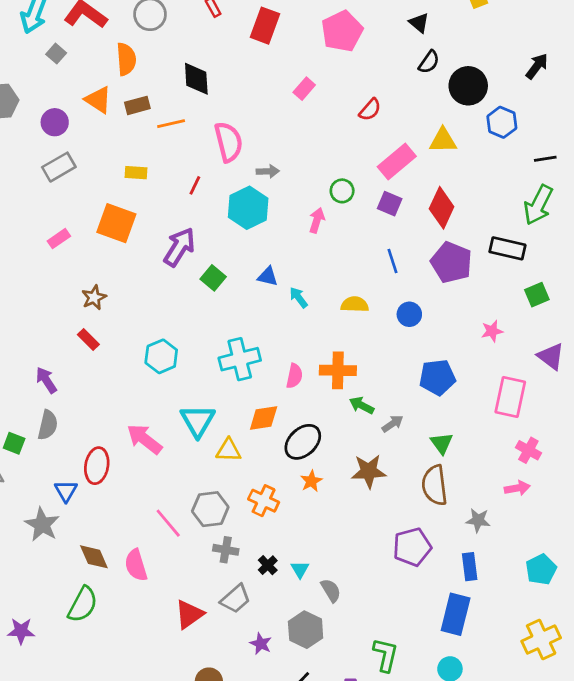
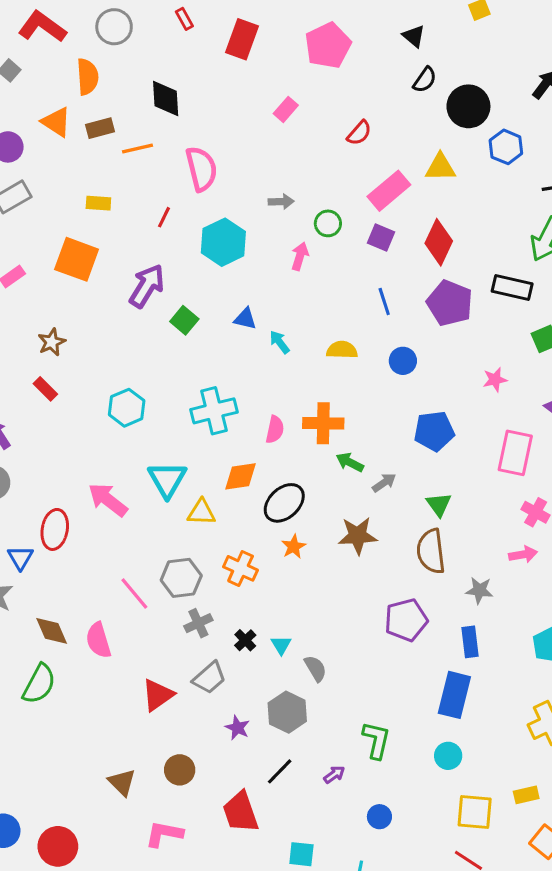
gray arrow: (268, 171) -> (281, 202), moved
gray cross: (226, 550) -> (198, 623), turned -35

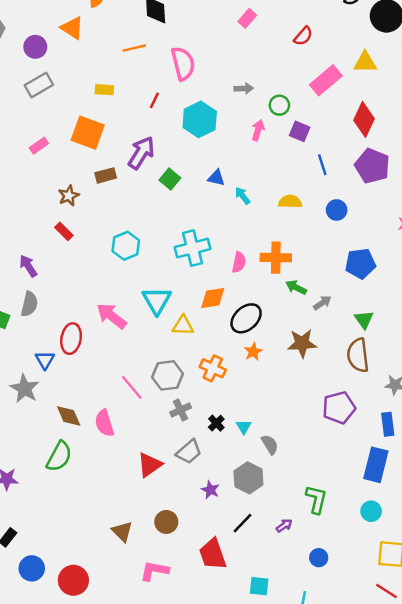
brown rectangle: (100, 128) -> (106, 175), moved
purple square: (381, 237) -> (300, 131), moved

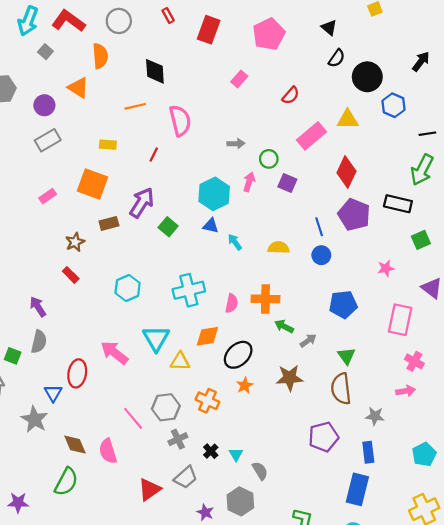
cyan hexagon: (200, 119) -> (214, 194), moved
blue line: (322, 165) -> (319, 227), moved

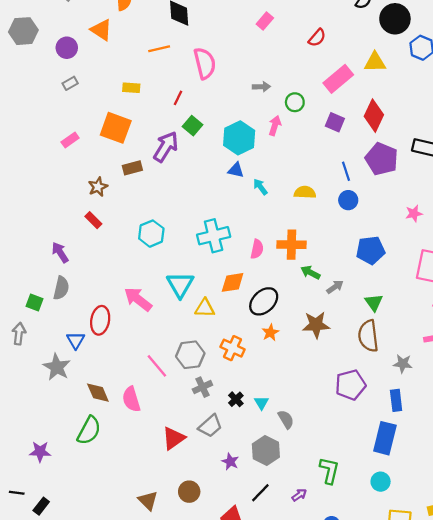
gray rectangle: (48, 140) -> (70, 83), size x0.6
purple square: (287, 183) -> (335, 122), moved
green square: (168, 227) -> (192, 126), moved

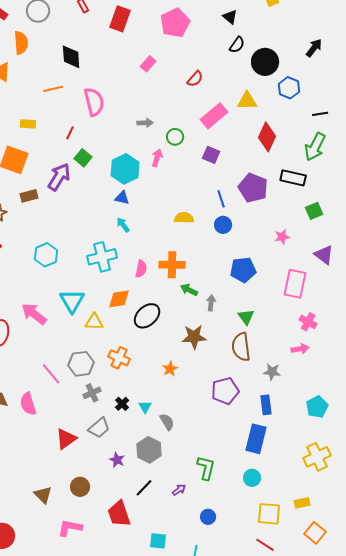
red diamond: (374, 116) -> (267, 137), moved
cyan arrow: (260, 187) -> (123, 225), moved
gray arrow: (335, 287) -> (211, 303), turned -49
orange star: (270, 333) -> (170, 369), moved

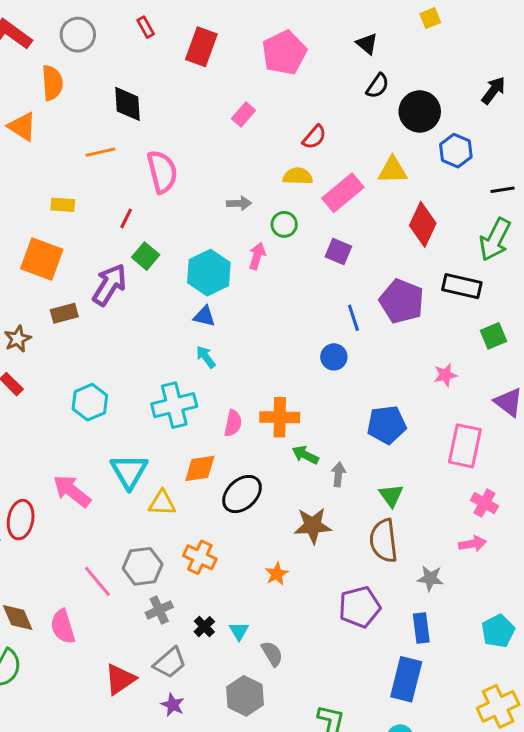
yellow semicircle: (184, 218) -> (298, 176), moved
blue circle: (223, 225) -> (334, 357), moved
purple star: (117, 460) -> (173, 705), moved

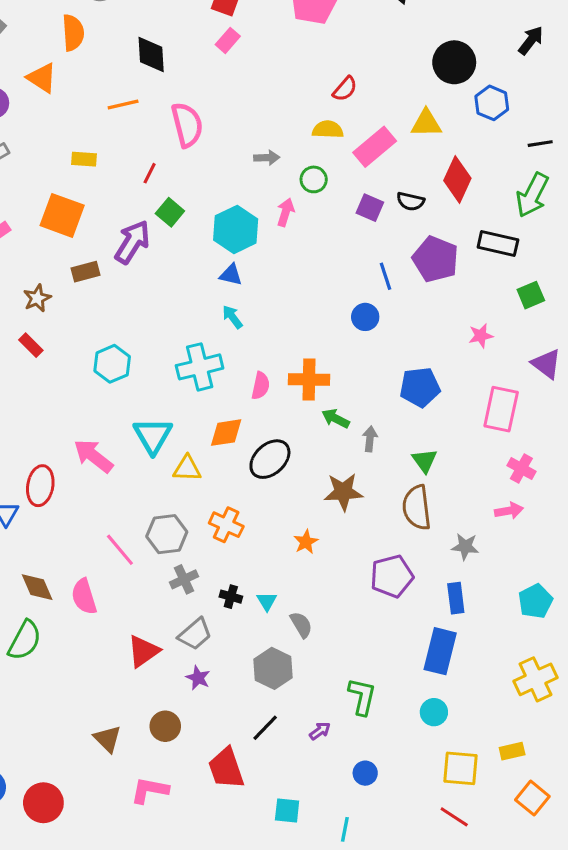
black semicircle: (378, 86) -> (410, 201), moved, turned 68
pink rectangle: (244, 114) -> (228, 40), moved
black cross: (204, 627) -> (231, 597), turned -30

